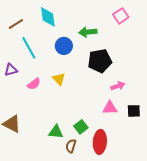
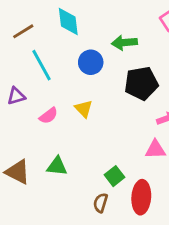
green triangle: (56, 132) -> (57, 166), moved

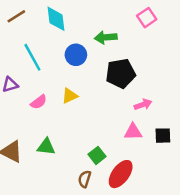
brown line: (23, 31) -> (16, 16), moved
yellow triangle: (84, 109) -> (70, 96), turned 49
red ellipse: (141, 197) -> (121, 174), turned 32

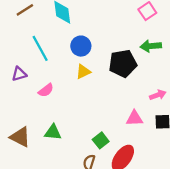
green arrow: (106, 37) -> (151, 46), moved
yellow triangle: (70, 96) -> (83, 72), moved
pink arrow: (143, 104) -> (158, 95), moved

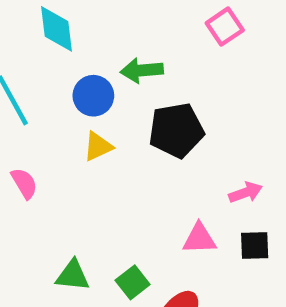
green arrow: (151, 46) -> (142, 70), moved
pink semicircle: (46, 90) -> (24, 183), turned -84
green triangle: (53, 132) -> (73, 275), moved

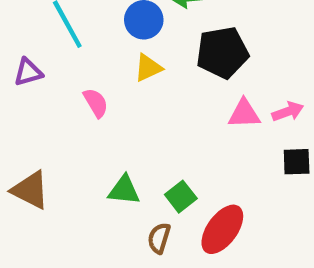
pink semicircle: (24, 183) -> (96, 103), moved
pink triangle: (199, 239) -> (244, 114), moved

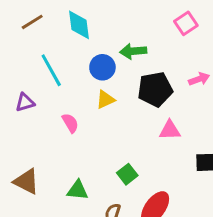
pink arrow: (288, 111) -> (199, 79), moved
green triangle: (124, 190) -> (78, 190), moved
green square: (181, 197) -> (127, 174), moved

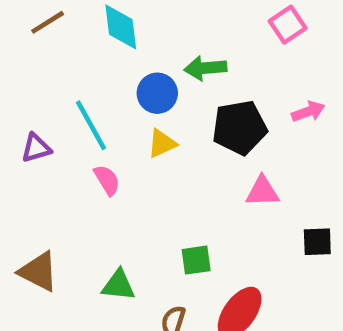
cyan line: (51, 70) -> (91, 125), moved
green square: (127, 174) -> (196, 260), turned 30

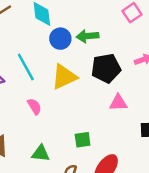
blue circle: (157, 93) -> (60, 39), moved
yellow triangle: (162, 143) -> (64, 77), size x1.6
pink semicircle: (107, 180) -> (34, 106), moved

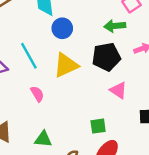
green arrow: (88, 36) -> (115, 26), moved
pink triangle: (118, 103) -> (118, 90), turned 36
green square: (83, 140) -> (98, 126), moved

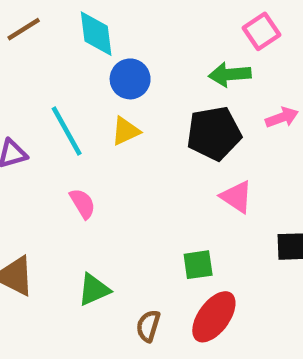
yellow triangle: (66, 65) -> (126, 131), moved, size x0.6
green triangle: (43, 139) -> (94, 290), turned -30

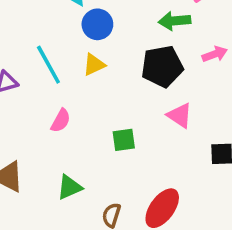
pink semicircle: (83, 204) -> (61, 121), turned 60
green square: (198, 265) -> (124, 140), moved

